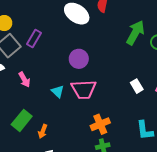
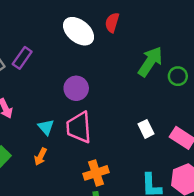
pink trapezoid: (84, 89) -> (79, 127), turned 84
orange arrow: (43, 131) -> (40, 157), moved

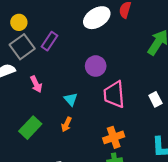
white ellipse: (79, 31) -> (97, 18), turned -70
pink trapezoid: (79, 127) -> (114, 94), moved

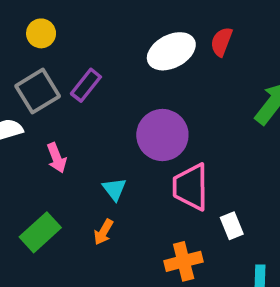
yellow circle: (19, 22) -> (41, 33), moved
purple circle: (96, 66) -> (162, 135), size x1.4
white rectangle: (155, 99) -> (232, 226), moved

